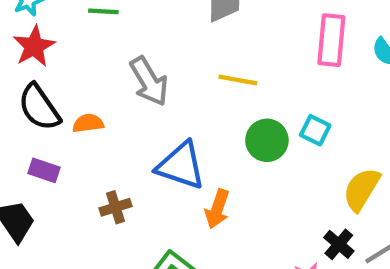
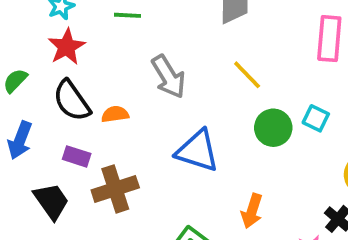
yellow line: (238, 80) -> (247, 75), turned 36
brown cross: (116, 207) -> (115, 189), moved, size x1.6
orange arrow: (217, 209) -> (252, 211), moved

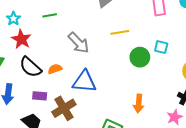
yellow line: (247, 75) -> (120, 32), turned -42
blue triangle: (197, 151) -> (84, 82), moved

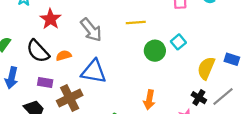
red star: (21, 39) -> (50, 19), moved
cyan square: (161, 47) -> (178, 42), turned 32

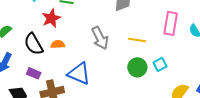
yellow line: (136, 23) -> (137, 40), moved
gray arrow: (91, 30) -> (100, 38), moved
orange semicircle: (64, 55) -> (58, 44), moved

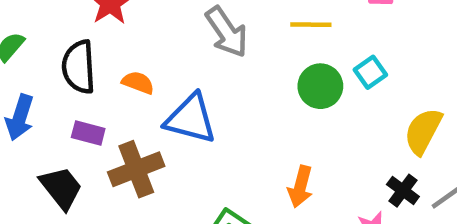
black semicircle: (34, 44) -> (79, 67), turned 35
orange semicircle: (58, 44) -> (138, 83), moved, turned 32

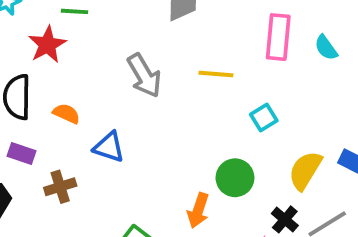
green circle: (320, 86) -> (235, 178), moved
blue triangle: (191, 119) -> (109, 147), size x0.7
brown cross: (136, 169) -> (60, 187), size x0.7

